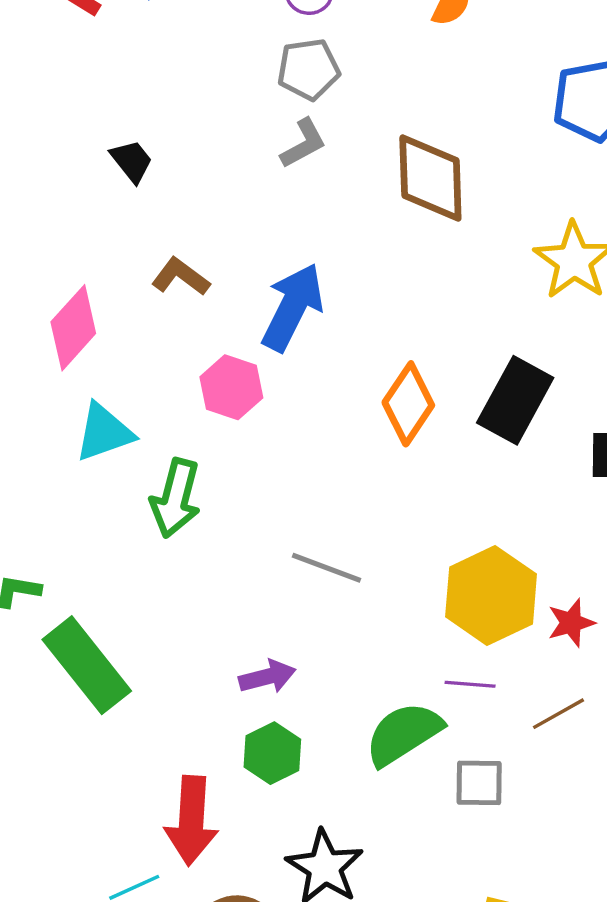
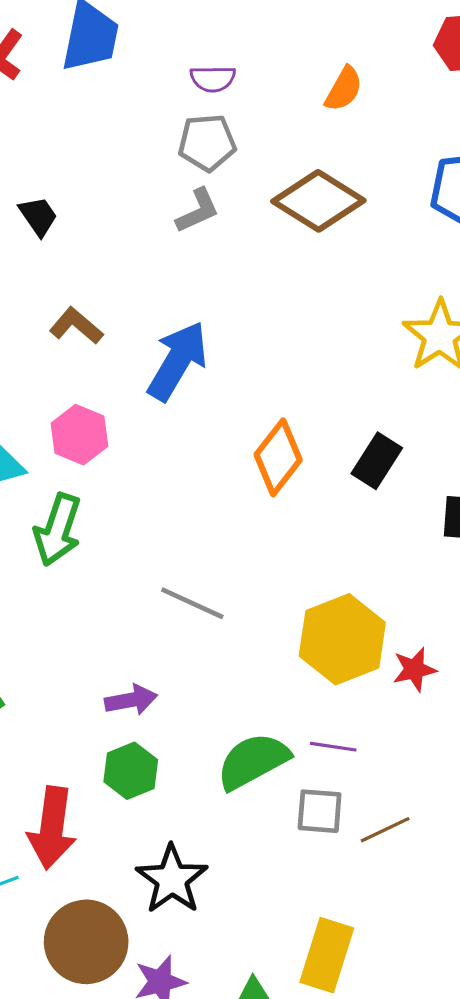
brown diamond: (430, 178) -> (318, 201), moved, turned -60
pink hexagon: (231, 387) -> (79, 435), moved
black rectangle: (515, 400) -> (377, 461), size x0.7
purple line: (470, 684) -> (333, 747), moved
brown line: (558, 714) -> (385, 830), moved

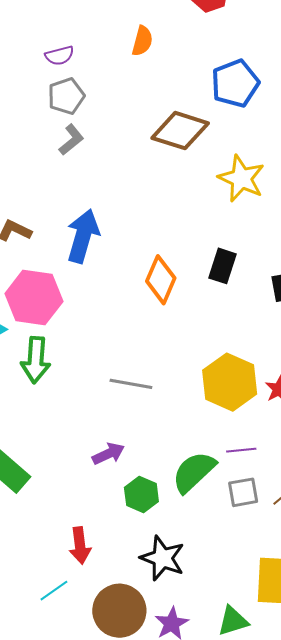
brown diamond: (318, 201) -> (180, 131), moved
pink hexagon: (79, 435) -> (34, 297), size x1.5
green hexagon: (131, 771) -> (141, 494), moved
red arrow: (52, 828) -> (80, 546), size x0.7

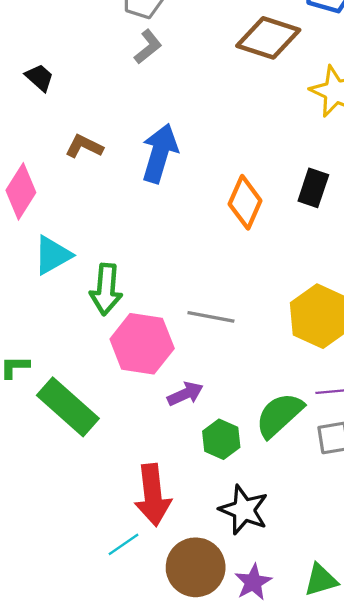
pink hexagon: (34, 297) -> (142, 344), moved
red arrow: (80, 546) -> (153, 495), size x1.5

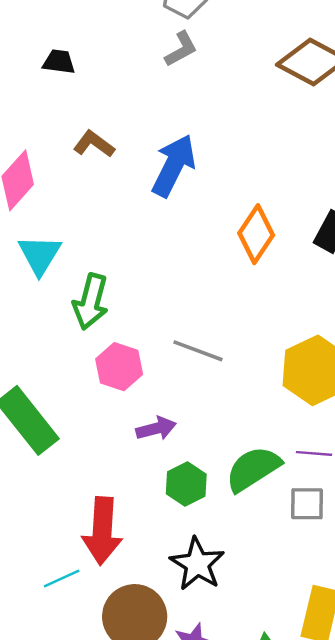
black trapezoid: (40, 78) -> (59, 62), turned -44
cyan triangle: (53, 255) -> (40, 255), turned -39
pink hexagon: (142, 344) -> (119, 367), size x0.7

